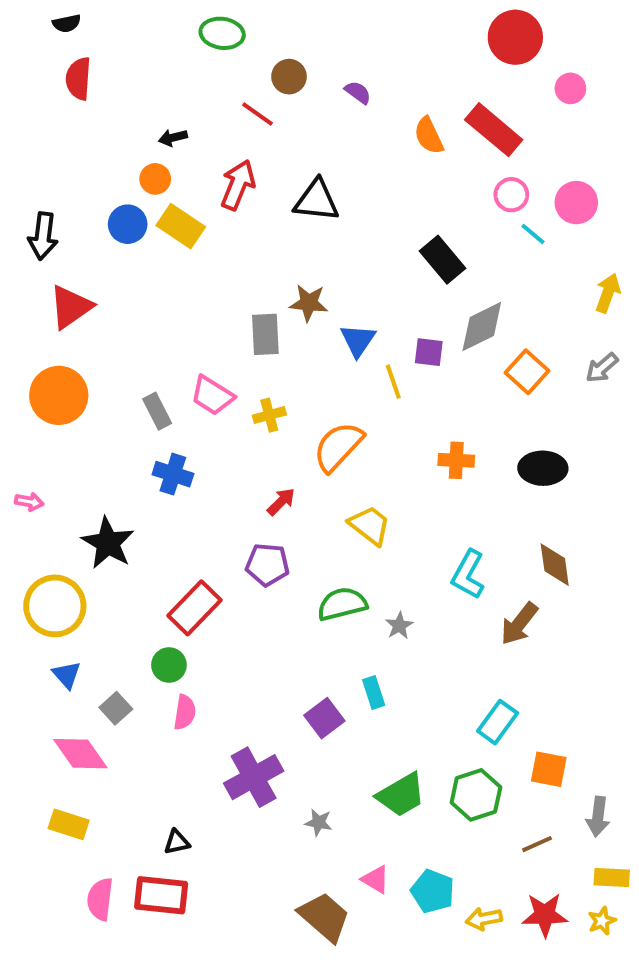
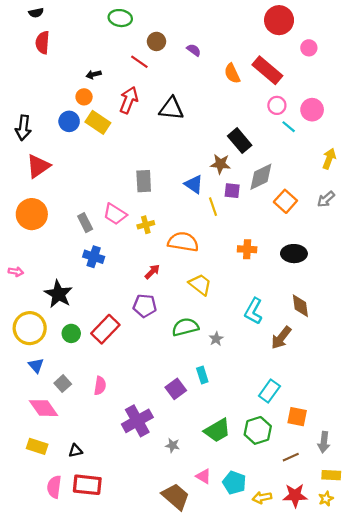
brown star: (309, 303) -> (220, 164), moved
blue triangle: (358, 340) -> (194, 184), turned -30
orange semicircle: (338, 447) -> (183, 242), turned 56
green circle: (169, 665) -> (71, 333), moved
black triangle: (177, 842) -> (75, 451), moved

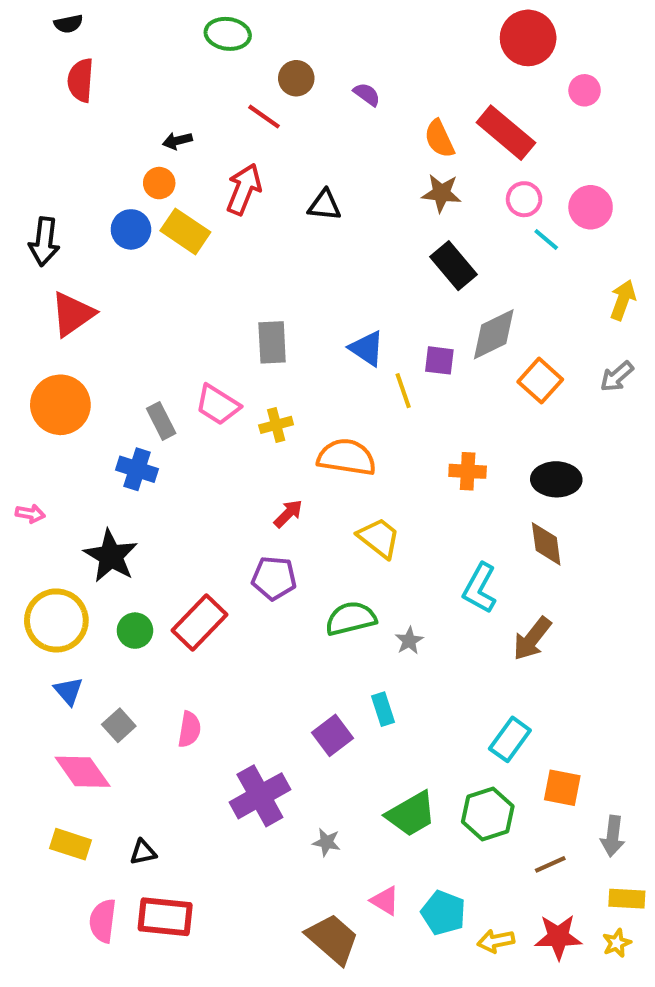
black triangle: (171, 109) -> (324, 205), size x0.7
brown star: (220, 164) -> (441, 193), moved
blue cross: (94, 257) -> (137, 469), moved
brown diamond: (300, 306) -> (546, 544), moved

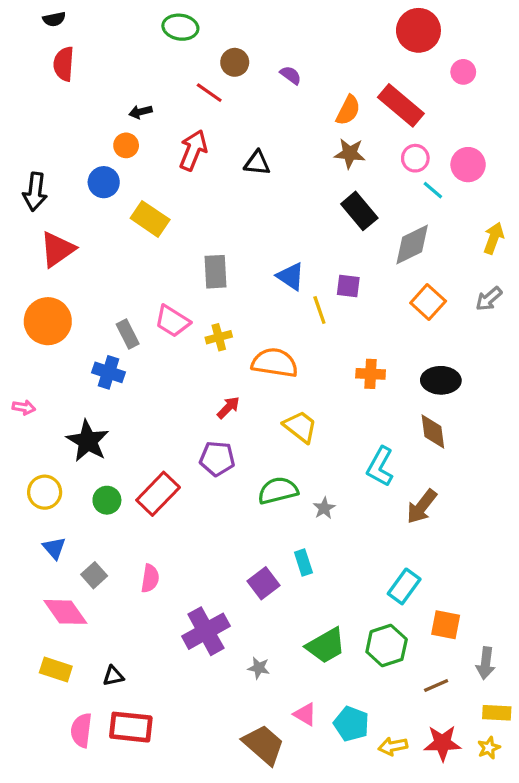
orange semicircle: (439, 139) -> (348, 110), turned -128
yellow rectangle: (185, 231) -> (150, 219), moved
gray diamond: (494, 334) -> (412, 244), moved
yellow circle: (56, 620) -> (45, 492), size x0.7

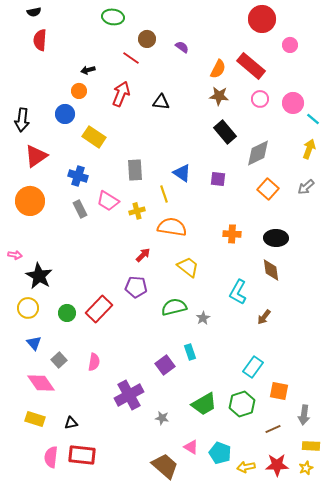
cyan line: (433, 190) -> (313, 119), moved
yellow line: (319, 310) -> (164, 194), moved
blue cross: (108, 372) -> (78, 176), moved
black star: (88, 441) -> (39, 276), moved
brown arrow: (422, 507) -> (264, 317), size x0.7

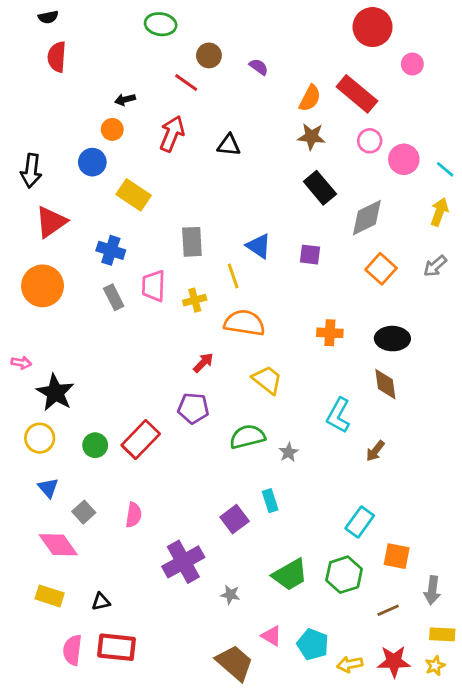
pink circle: (293, 103) -> (404, 159), moved
pink trapezoid: (108, 201) -> (153, 286), turned 60

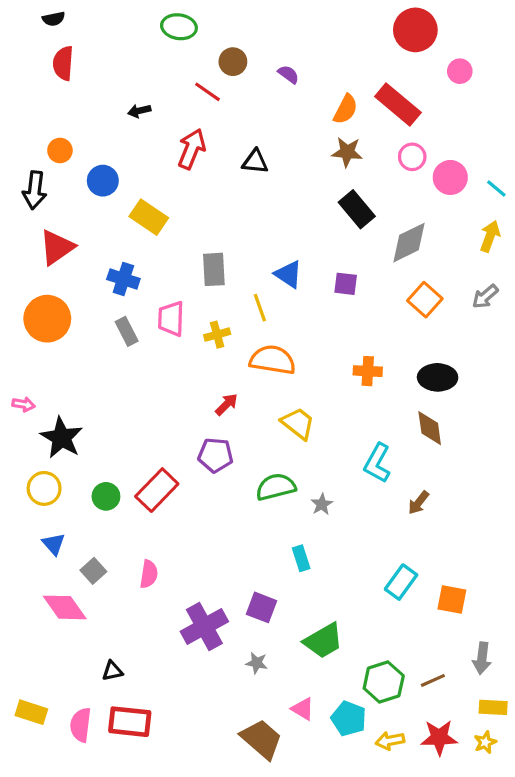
orange circle: (112, 129) -> (60, 150), moved
purple square: (235, 519) -> (261, 607), moved, turned -32
orange square: (397, 556) -> (452, 600), moved
green hexagon: (344, 575) -> (384, 682), moved
yellow rectangle: (50, 596) -> (31, 712), moved

